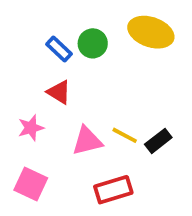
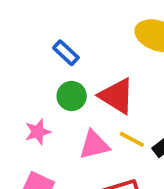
green circle: (93, 43) -> (72, 96), moved
red triangle: (59, 92) -> (117, 96), moved, size x1.5

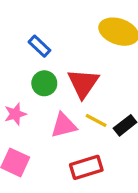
red triangle: (117, 96) -> (83, 83), turned 32

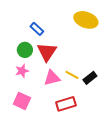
green circle: (44, 83) -> (25, 50), moved
red triangle: (83, 83) -> (47, 52), moved

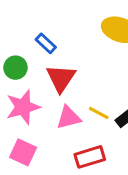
green circle: (25, 50) -> (15, 68), moved
pink star: (22, 71) -> (23, 107), size x1.6

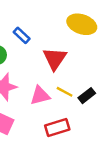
red triangle: (61, 78) -> (55, 59), moved

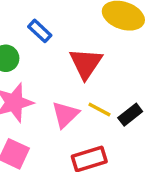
pink triangle: (40, 96) -> (65, 115), turned -30

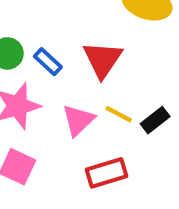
blue rectangle: (40, 31) -> (48, 62), moved

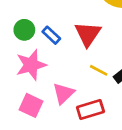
pink triangle: (78, 120) -> (63, 93), moved

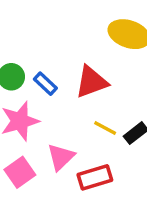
red triangle: (88, 34) -> (91, 82), turned 36
pink square: (31, 105) -> (20, 172), turned 30

